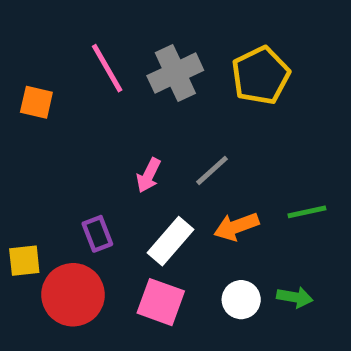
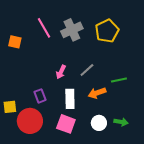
green line: (307, 212) -> (119, 80), moved
white rectangle: (170, 241) -> (70, 99), turned -42

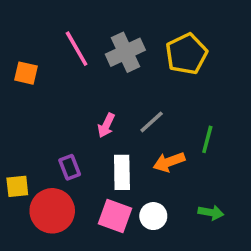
green line: (119, 80) -> (207, 139), turned -63
white circle: (99, 123) -> (153, 216), moved

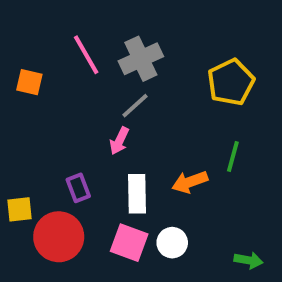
yellow pentagon: (186, 54) -> (231, 82), moved
gray line: (152, 122) -> (135, 106), moved
green arrow: (211, 213) -> (248, 260), moved

